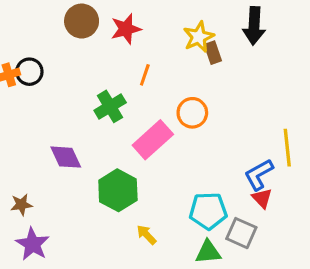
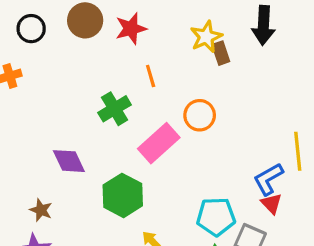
black circle: (29, 72) -> (31, 29), moved
orange line: (145, 75) -> (151, 76), turned -35
brown star: (21, 205) -> (41, 210), moved, turned 30

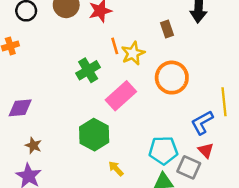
yellow star: (206, 37) -> (133, 53), moved
orange circle: (200, 115) -> (172, 78), moved, size x1.4
purple diamond: (69, 161) -> (20, 108), moved, turned -70
red triangle: (272, 204) -> (206, 150), moved

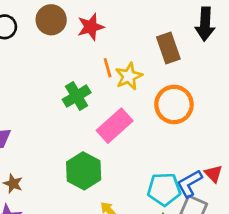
brown rectangle: (167, 29) -> (168, 48), size x1.5
blue L-shape: (202, 122) -> (190, 184), moved
red triangle: (206, 150) -> (214, 174), moved

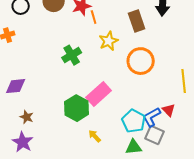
orange line: (108, 68) -> (94, 17), moved
pink rectangle: (115, 126) -> (99, 94), moved
cyan pentagon: (164, 189) -> (134, 121), turned 30

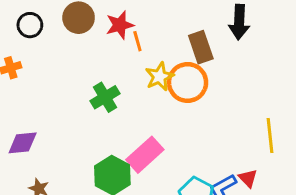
orange circle: (141, 61) -> (188, 82), moved

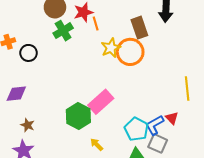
black circle: (30, 25) -> (29, 53), moved
green cross: (105, 97) -> (63, 31), moved

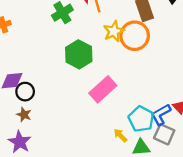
black circle: (29, 53) -> (25, 92), moved
green hexagon: (78, 116) -> (79, 54), moved
yellow arrow: (97, 144) -> (120, 135), moved

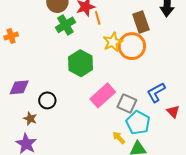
black circle: (25, 92) -> (47, 100), moved
blue L-shape: (161, 115) -> (156, 92), moved
gray square: (164, 134) -> (127, 103), moved

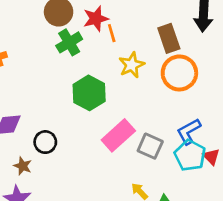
orange circle: (132, 46) -> (179, 73), moved
cyan pentagon: (138, 123) -> (190, 155), moved

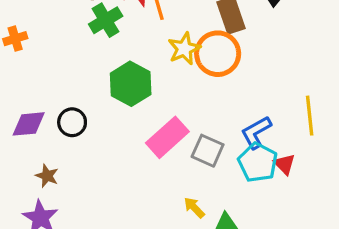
orange circle: (179, 73) -> (218, 54), moved
black circle: (45, 142) -> (72, 122), moved

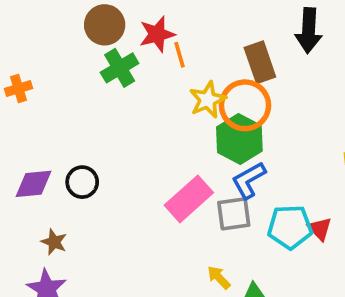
green hexagon: (131, 84) -> (239, 139), moved
blue L-shape: (256, 132) -> (249, 180), moved
gray square: (208, 151) -> (234, 214), turned -32
cyan pentagon: (258, 162) -> (290, 227), turned -30

